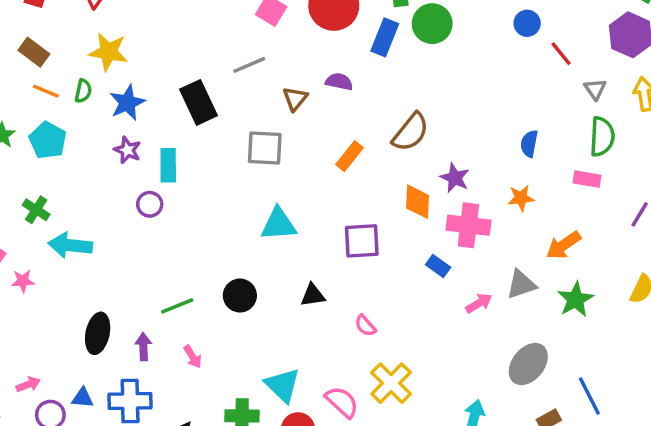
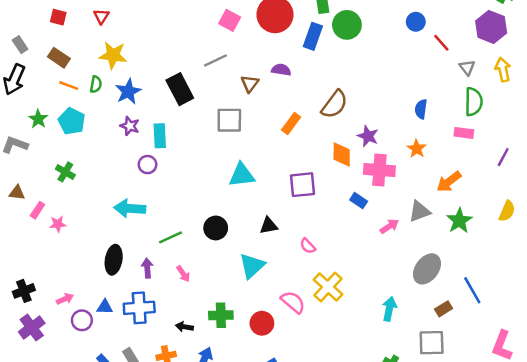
orange star: (521, 198) -> (417, 149), turned -30
cyan arrow: (70, 245) -> (130, 208), moved
cyan triangle: (283, 385) -> (252, 266), moved, turned 36

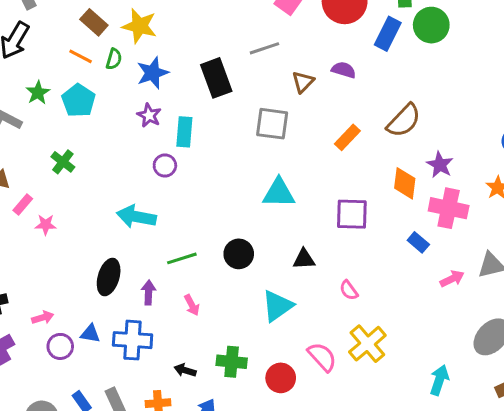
brown rectangle: (59, 58) -> (94, 22), moved

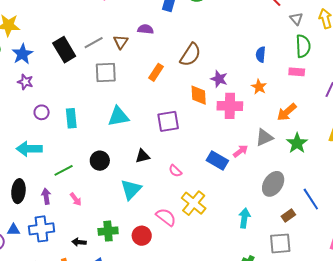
gray line: (264, 48) -> (94, 43), moved
cyan rectangle: (184, 132) -> (71, 118), moved
blue rectangle: (418, 242) -> (217, 160), moved, size x1.5

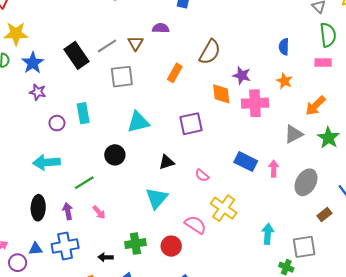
cyan rectangle: (71, 118) -> (83, 113), moved
pink arrow: (241, 151) -> (274, 169), moved, turned -49
black circle: (100, 161) -> (115, 155), moved
cyan arrow: (244, 218) -> (268, 234), moved
gray square: (280, 243) -> (304, 247), moved

